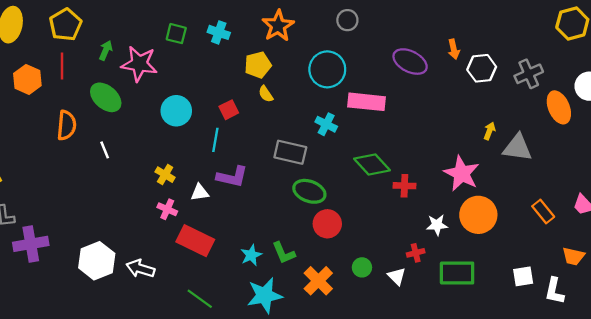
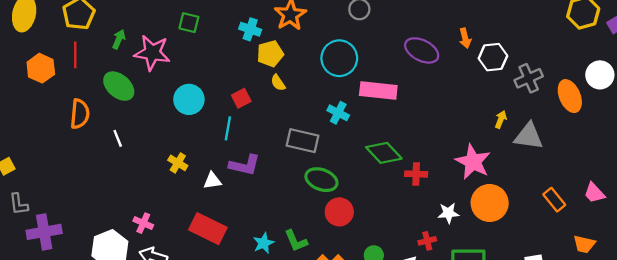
cyan cross: (219, 32) -> (250, 29), moved
gray cross: (529, 74) -> (529, 78), moved
pink cross: (167, 209) -> (143, 223), moved

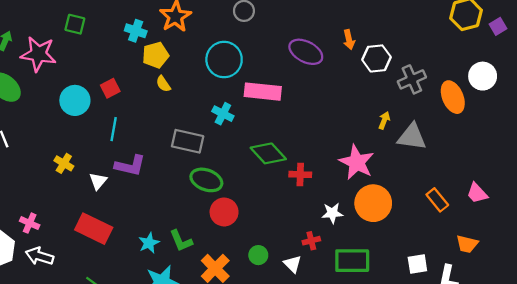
red square: (241, 98) -> (110, 88), moved
white triangle: (212, 181) -> (98, 181), turned -42

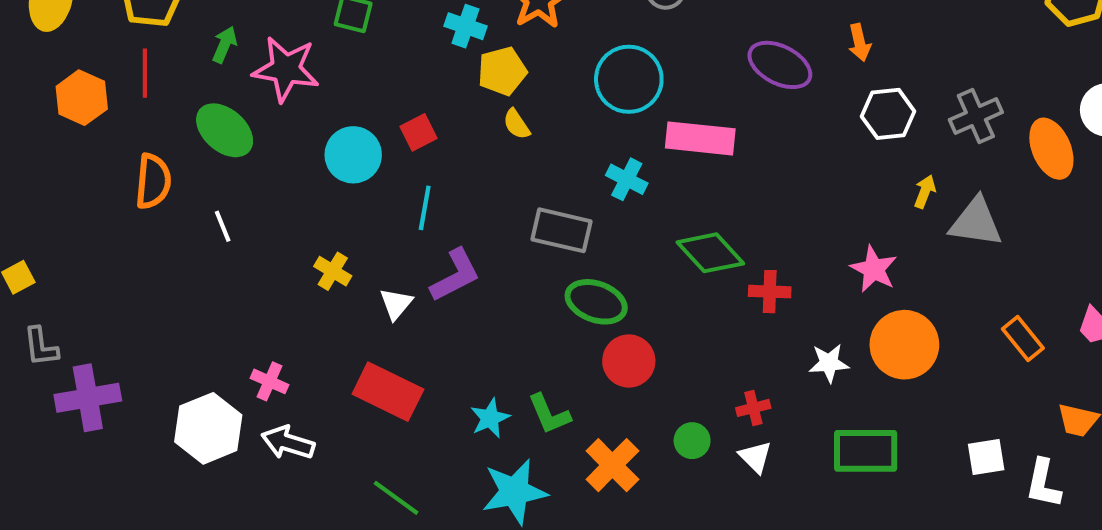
white hexagon: (377, 58) -> (888, 114), moved
pink star: (357, 162) -> (874, 269), size x0.7
purple L-shape: (130, 166) -> (455, 275), turned -40
red cross: (311, 241) -> (753, 408), moved

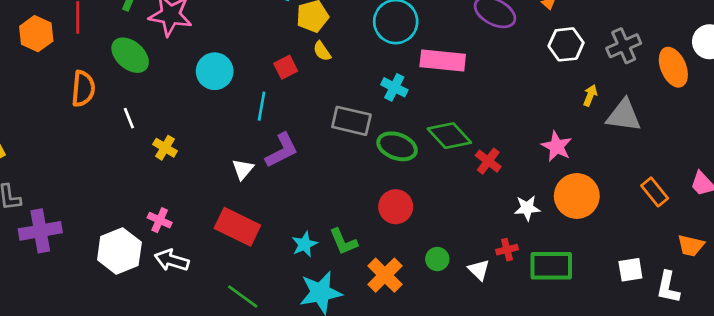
red square: (419, 132) -> (286, 67), moved
yellow cross: (333, 271) -> (165, 148), moved
red cross: (770, 292) -> (488, 161), turned 35
green ellipse: (596, 302) -> (397, 146), moved
red cross: (753, 408) -> (507, 250), moved

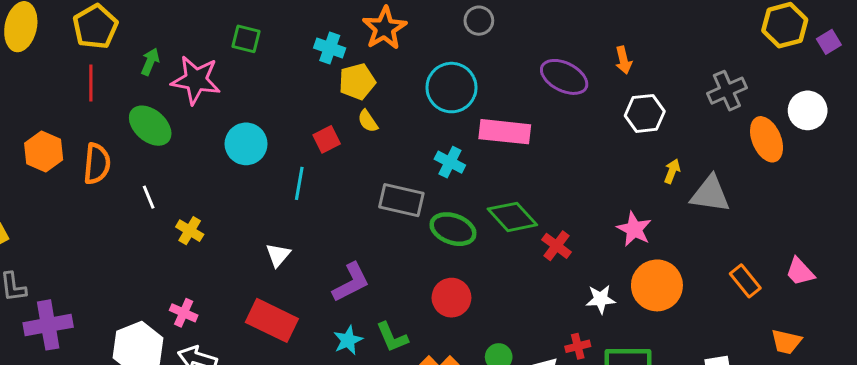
orange hexagon: (36, 34) -> (44, 151), moved
gray cross: (624, 46) -> (727, 91), moved
purple L-shape: (282, 150) -> (351, 282), moved

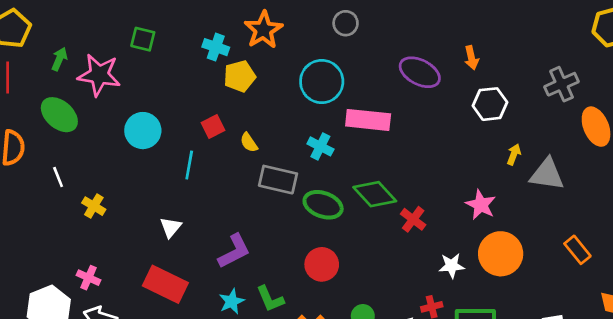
yellow semicircle: (368, 121) -> (249, 142), moved

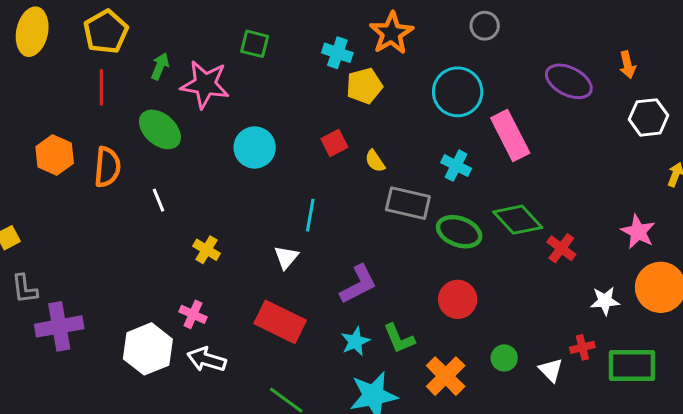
pink rectangle: (368, 120) -> (510, 135), turned 57
cyan line: (189, 165) -> (310, 215), moved
yellow cross: (94, 206) -> (207, 250), moved

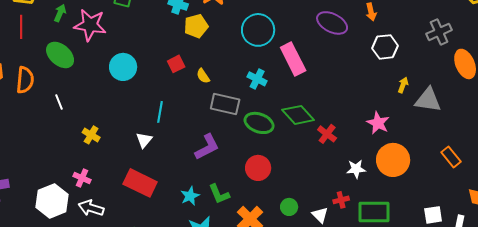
purple L-shape: (358, 284) -> (207, 147), moved

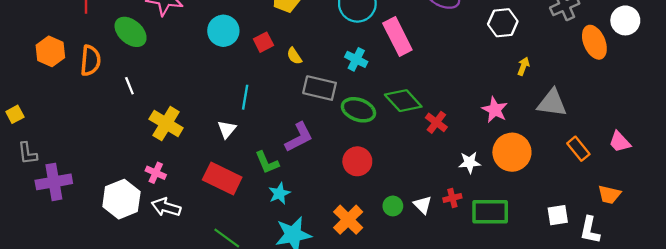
cyan circle: (123, 67) -> (223, 31), moved
gray triangle: (428, 100) -> (552, 103), moved
yellow cross: (91, 135) -> (166, 124), size x1.6
green L-shape: (219, 194) -> (267, 162), moved
white triangle: (320, 215) -> (423, 205), moved

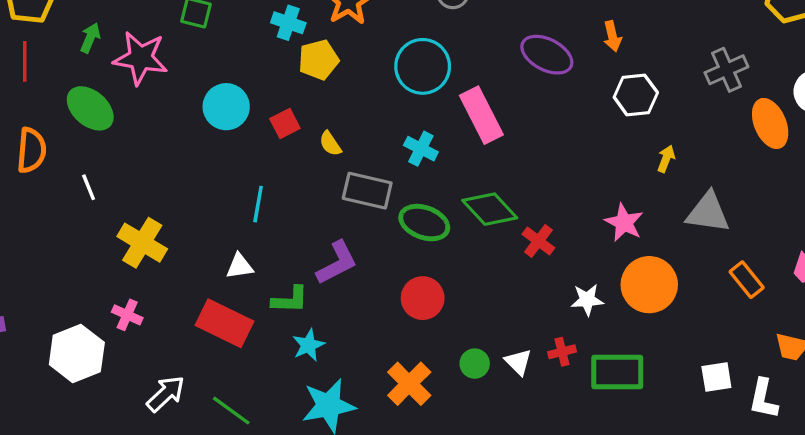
white triangle: (227, 129) -> (240, 266), moved, turned 42
green L-shape: (267, 162) -> (290, 300), turned -65
white arrow: (166, 207) -> (166, 394), moved, turned 120

